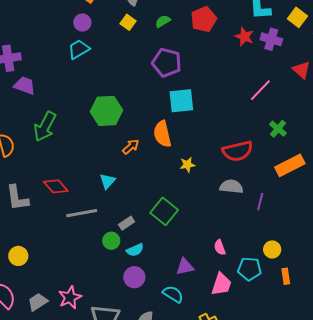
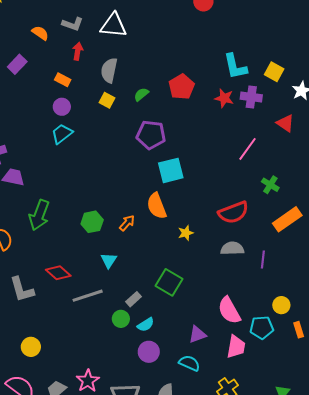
green hexagon: (107, 111) -> (92, 222), moved, size x0.7
pink semicircle: (220, 247) -> (229, 310), size x1.8

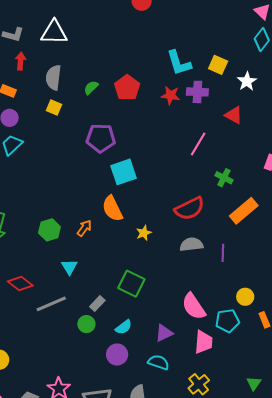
green semicircle: (141, 94) -> (91, 88), moved
cyan semicircle: (146, 325) -> (124, 327), moved

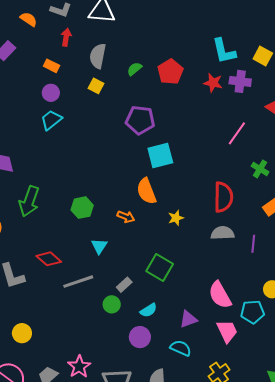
red semicircle: (190, 209) -> (223, 197), turned -68
orange arrow: (84, 228) -> (126, 217), moved, turned 72
pink trapezoid: (204, 342) -> (227, 331), turned -35

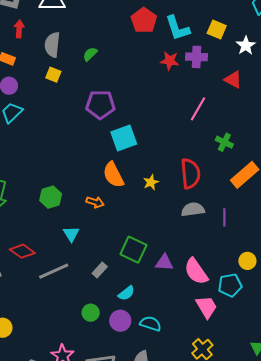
red pentagon: (170, 72) -> (144, 20), moved
yellow star: (176, 218) -> (151, 182), moved
green circle: (112, 304) -> (91, 313), moved
purple triangle: (188, 319) -> (164, 263), moved, turned 30
cyan semicircle: (181, 348) -> (151, 324), moved

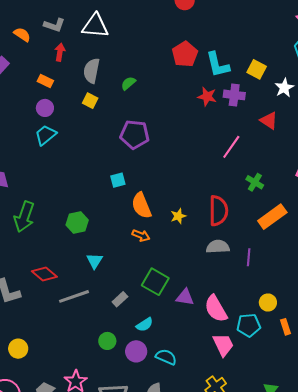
cyan square: (124, 138) -> (118, 180), moved, size x0.6
orange arrow: (95, 202) -> (141, 235), moved

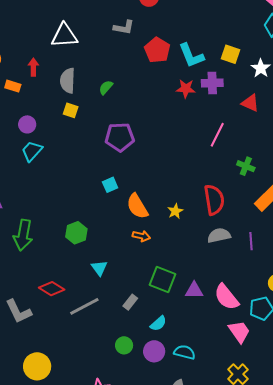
gray L-shape: (54, 25) -> (124, 27), moved
orange rectangle: (45, 81) -> (13, 86), moved
yellow circle: (18, 349) -> (37, 366), size x1.4

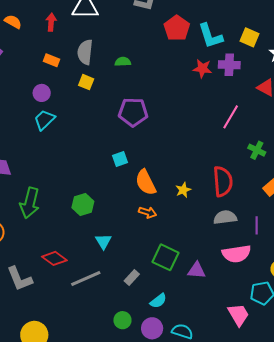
red arrow: (33, 67) -> (51, 22), moved
orange rectangle: (13, 86) -> (52, 60), moved
green semicircle: (106, 87) -> (123, 62), turned 42
pink semicircle: (226, 297) -> (236, 254), moved, turned -64

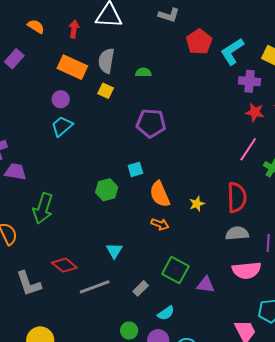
cyan L-shape: (210, 36) -> (232, 51), turned 72
orange rectangle: (52, 60) -> (72, 67), size x1.8
red star: (202, 69) -> (255, 112), moved
pink line: (231, 117) -> (248, 149), moved
green hexagon: (83, 205) -> (107, 190), moved

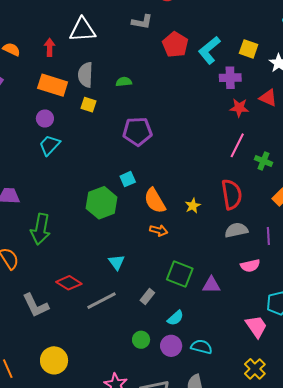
green hexagon: (107, 190) -> (102, 203), size x1.4
pink semicircle: (246, 270) -> (250, 266), size x0.7

